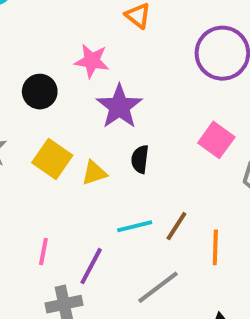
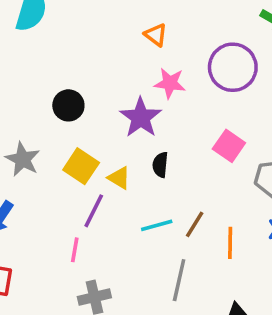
pink star: (92, 61) -> (170, 83), moved
yellow triangle: (94, 173) -> (119, 178), turned 50
purple line: (91, 266) -> (94, 211), moved
gray line: (158, 287) -> (179, 280), turned -39

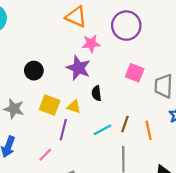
orange triangle: (156, 35) -> (76, 17), size x1.5
pink line: (75, 250) -> (45, 155), moved, turned 48

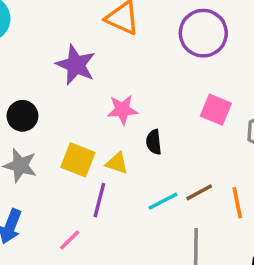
pink star: (91, 44) -> (122, 110), moved
purple star: (78, 68) -> (76, 65), moved
black circle: (34, 71) -> (22, 116), moved
brown line: (125, 124) -> (199, 192), turned 42

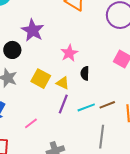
purple star: (76, 65) -> (33, 30), moved
pink star: (122, 110) -> (69, 53), turned -30
purple line: (99, 200) -> (63, 104), moved

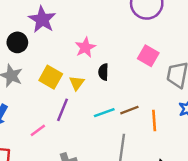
yellow triangle: (63, 83) -> (77, 83), turned 40
purple line: (63, 104) -> (63, 110), moved

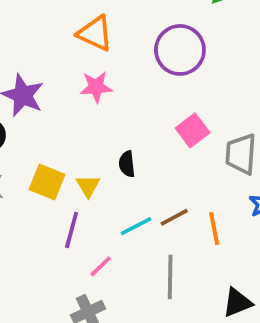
pink star: (85, 47) -> (96, 87), moved, turned 30
pink square: (148, 56) -> (193, 130), turned 30
pink line: (38, 130) -> (101, 266), moved

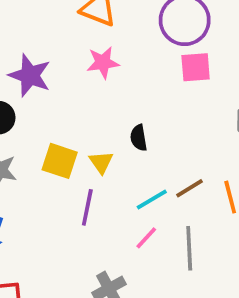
pink square: (193, 130) -> (196, 67), moved, turned 36
pink line: (101, 266) -> (146, 238), moved

